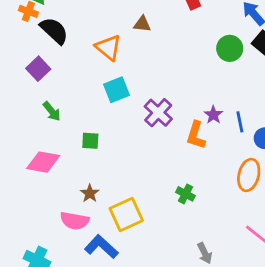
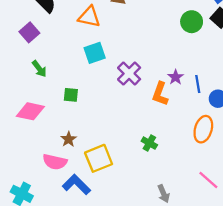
orange triangle: (108, 47) -> (89, 17), turned -30

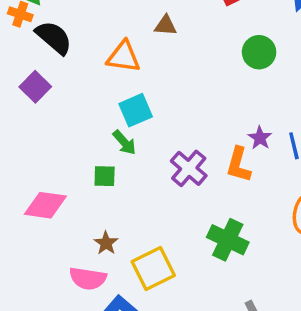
green circle: (192, 22) -> (259, 52), moved
green arrow: (39, 69) -> (124, 142), moved
purple cross: (129, 74) -> (189, 168), moved
green cross: (149, 143) -> (228, 240), size x1.6

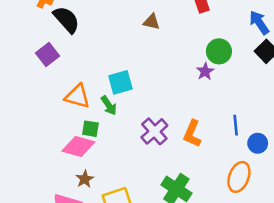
orange triangle: (124, 57) -> (77, 96), moved
purple star: (260, 138) -> (205, 71), moved
pink diamond: (45, 205) -> (78, 146), moved

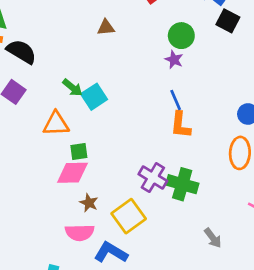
green arrow: (109, 105) -> (72, 88), moved
blue line: (236, 125) -> (176, 100), moved
purple cross: (154, 131) -> (153, 178), moved

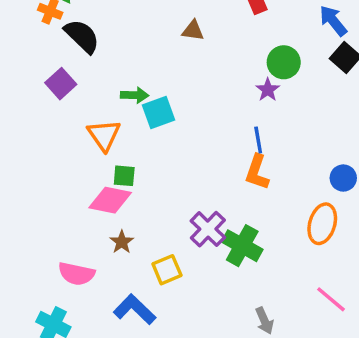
green arrow: (72, 88) -> (135, 95), turned -50
orange triangle: (56, 124) -> (104, 135), turned 44
yellow square: (129, 216) -> (167, 270), size x0.7
pink semicircle: (80, 233) -> (76, 274), moved

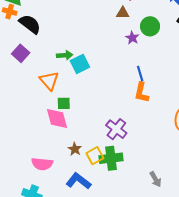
brown triangle: (193, 31) -> (123, 13), moved
purple star: (268, 90) -> (132, 38), moved
pink diamond: (110, 200) -> (57, 118), turned 70
brown star: (122, 242) -> (75, 149), moved
green cross: (242, 246) -> (111, 158), moved, turned -30

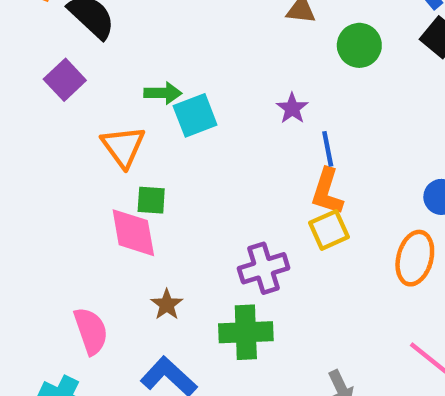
purple star: (132, 38) -> (292, 108), moved
purple cross: (116, 129) -> (264, 268), turned 30
yellow square: (95, 156) -> (329, 230), moved
pink semicircle: (42, 164) -> (91, 331), turned -120

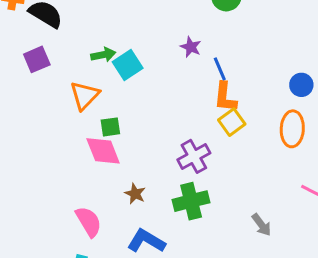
purple square: (65, 80) -> (37, 59), turned 32
orange triangle: (123, 147) -> (85, 95), turned 32

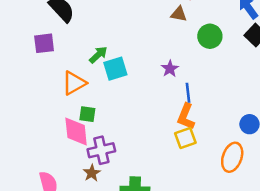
green arrow: (103, 55) -> (98, 55), turned -48
purple cross: (194, 156) -> (101, 150), moved

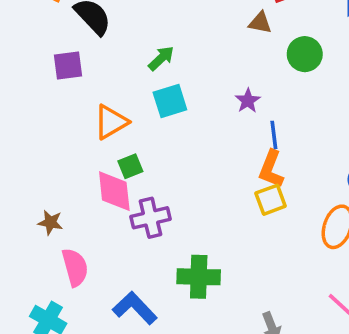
green arrow: (98, 55) -> (161, 58), moved
green square: (87, 114) -> (130, 166), turned -30
brown star: (92, 173) -> (50, 222), moved, turned -30

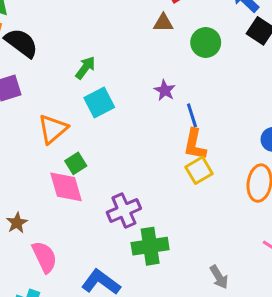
purple cross: (151, 218) -> (124, 210), moved
brown star: (50, 222) -> (17, 223), turned -30

